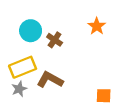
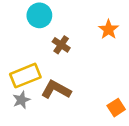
cyan circle: (31, 31) -> (39, 15), moved
orange square: (104, 96) -> (116, 108), turned -35

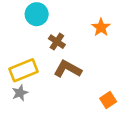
brown L-shape: (56, 90) -> (68, 69), moved

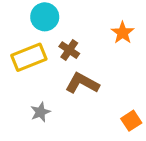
yellow rectangle: (24, 70) -> (29, 57), moved
gray star: (20, 93) -> (40, 112), moved

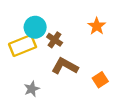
cyan circle: (45, 17) -> (35, 27), moved
orange square: (131, 121) -> (100, 80), moved

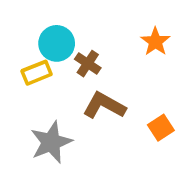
yellow rectangle: (23, 46) -> (37, 73), size x0.7
gray star: (32, 89) -> (51, 142), size x1.6

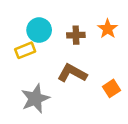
brown cross: (88, 64) -> (76, 35), moved, turned -36

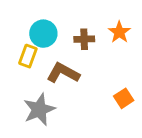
yellow rectangle: (25, 50) -> (28, 56), turned -48
brown L-shape: (72, 73) -> (63, 73), moved

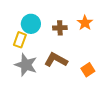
brown L-shape: (63, 73) -> (56, 60), moved
gray star: (39, 110) -> (26, 65), moved, turned -30

